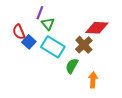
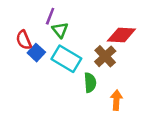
green semicircle: (72, 66) -> (90, 83), turned 147

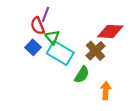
green triangle: (60, 30) -> (52, 37), moved
red semicircle: (24, 40) -> (38, 26), moved
green semicircle: (90, 83) -> (82, 75), turned 36

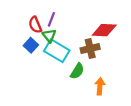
purple line: (45, 14) -> (51, 19), moved
brown cross: (96, 51) -> (90, 49), turned 30

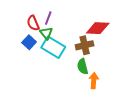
green semicircle: (77, 71) -> (83, 66), moved, turned 133

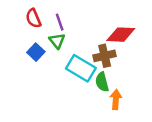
purple line: (48, 18) -> (60, 22), turned -40
red semicircle: (33, 23) -> (33, 18), moved
cyan rectangle: (53, 47) -> (81, 68), moved

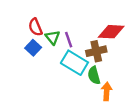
red semicircle: (33, 18) -> (35, 27), moved
purple line: (60, 22) -> (69, 40), moved

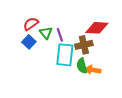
red semicircle: (35, 27) -> (31, 24), turned 77
cyan rectangle: (74, 63) -> (65, 55), turned 65
orange arrow: (107, 91) -> (93, 70), moved, turned -84

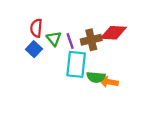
red semicircle: (31, 24) -> (36, 28), turned -49
brown cross: (84, 45) -> (91, 40), moved
green semicircle: (82, 66) -> (96, 77), turned -70

